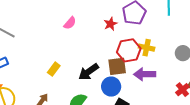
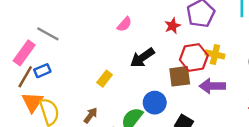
black arrow: (89, 72) -> (142, 58), moved
blue circle: (111, 87) -> (155, 103), moved

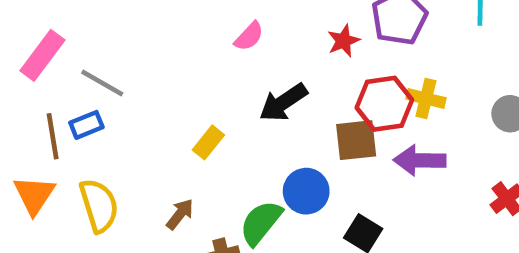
gray line: (48, 34) -> (102, 83), moved
pink rectangle: (24, 53) -> (42, 55), moved
brown line: (25, 77) -> (53, 136), turned -40
orange triangle: (32, 102) -> (34, 195), moved

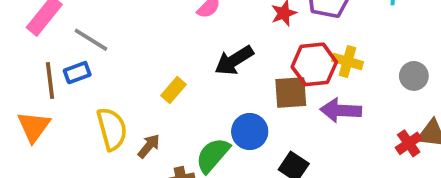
yellow semicircle: (99, 206) -> (112, 129), moved

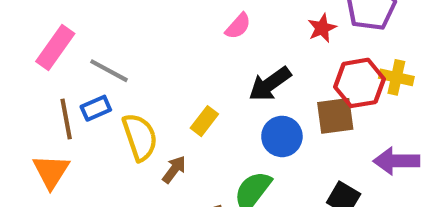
purple arrow: (341, 110) -> (396, 161), moved
yellow semicircle: (112, 129) -> (140, 137), moved
blue circle: (250, 132) -> (282, 136), moved
brown arrow: (149, 146) -> (174, 170), moved

